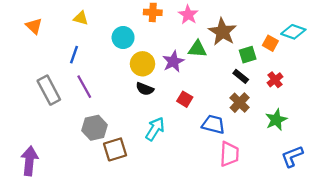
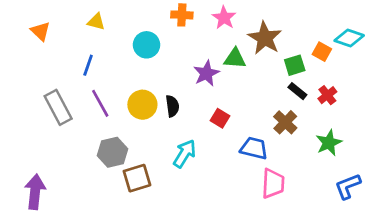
yellow circle: (142, 64) -> (142, 105), moved
black rectangle: (241, 76) -> (297, 91), moved
black semicircle: (145, 89) -> (172, 106), turned -120

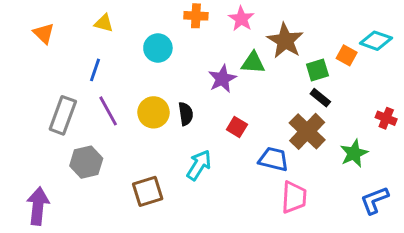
red cross: (327, 95) -> (386, 118), moved, turned -30
gray rectangle: (58, 107) -> (63, 115), turned 48
brown cross: (285, 122) -> (307, 131), size x1.4
gray hexagon: (113, 152) -> (86, 162), moved

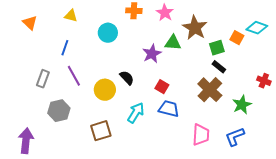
yellow circle: (154, 112) -> (105, 90), moved
black semicircle: (186, 114) -> (127, 78), turned -35
gray rectangle: (63, 115) -> (43, 79), size x0.7
blue trapezoid: (273, 159) -> (169, 109), moved
blue L-shape: (374, 200) -> (235, 137), moved

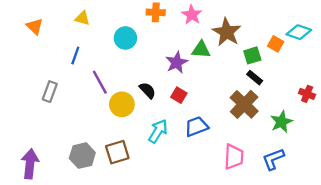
purple line: (74, 76) -> (100, 82), moved
red square: (162, 87) -> (179, 95), moved
blue trapezoid: (169, 109) -> (196, 126), turned -35
gray hexagon: (59, 111) -> (82, 156), moved

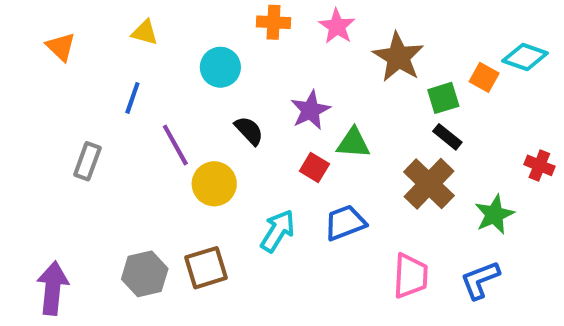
green triangle: (201, 50) -> (353, 143), moved
black semicircle: (148, 90) -> (249, 131), moved

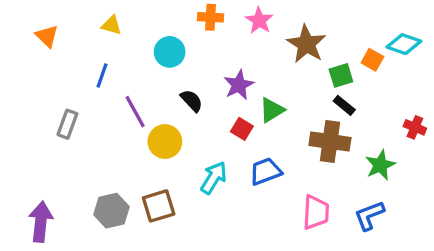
green triangle: (353, 143) -> (272, 110), turned -36
brown cross: (429, 184) -> (330, 142), turned -36

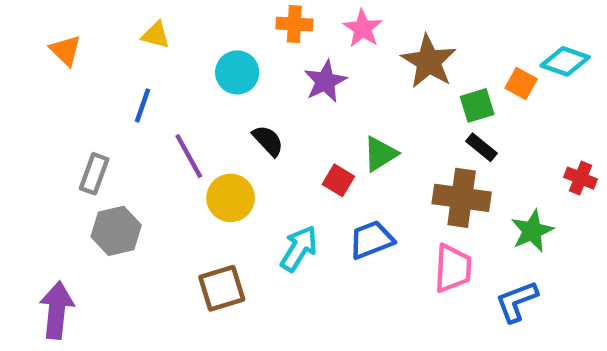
purple star: (239, 85) -> (325, 81), moved
gray hexagon: (111, 211) -> (116, 231), moved
pink trapezoid: (316, 212) -> (453, 268), moved

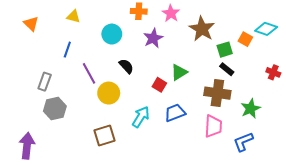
red cross: (581, 178) -> (273, 72), moved

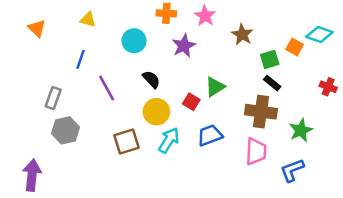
brown star: (202, 29) -> (242, 35), size x0.7
yellow circle: (109, 93) -> (156, 112), moved
brown square: (105, 135) -> (127, 142), moved

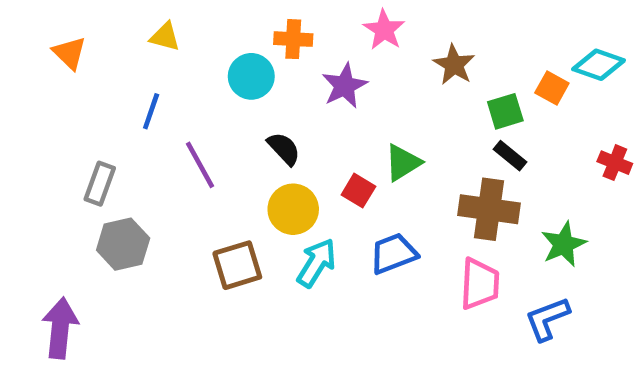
orange cross: (166, 13) -> (293, 39), moved

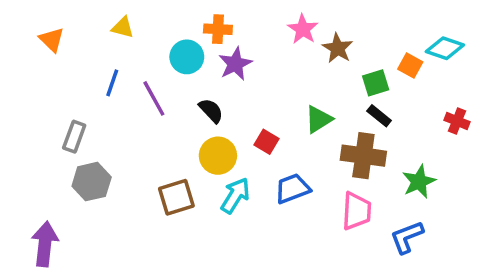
pink star: (384, 30) -> (303, 29), moved
purple star: (344, 86) -> (235, 64), moved
green triangle: (403, 163) -> (318, 119), moved
purple line: (200, 165) -> (154, 98), moved

